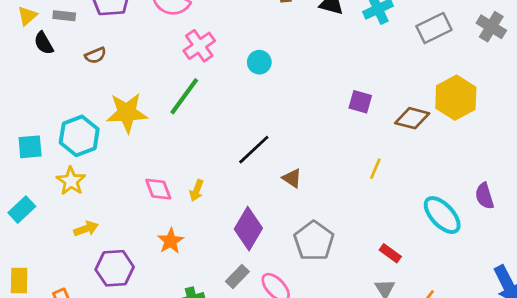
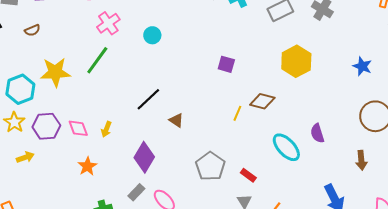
brown diamond: (412, 118) -> (262, 101), moved
gray pentagon: (314, 241) -> (210, 166), moved
purple hexagon: (115, 268) -> (46, 126), moved

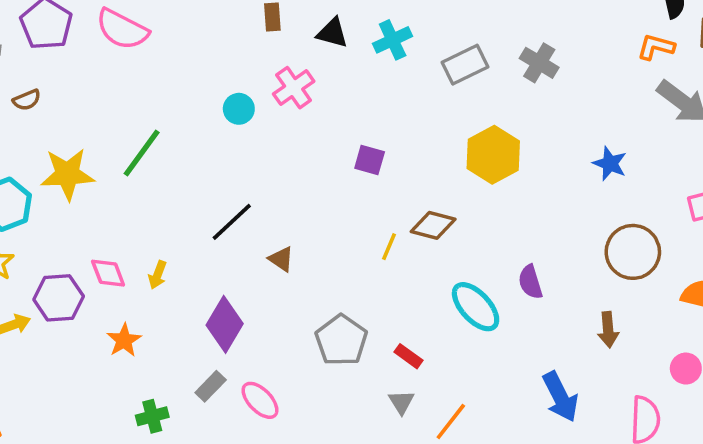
pink cross: (108, 23) -> (294, 88), moved
purple hexagon: (46, 126) -> (59, 298), moved

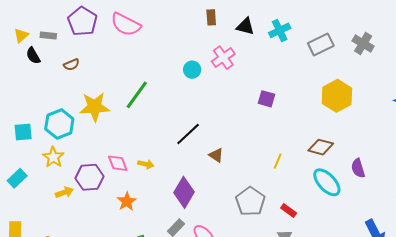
brown diamond: (433, 225) -> (321, 147), moved
yellow line: (389, 247) -> (278, 161), moved
yellow arrow: (158, 275) -> (146, 164), turned -98

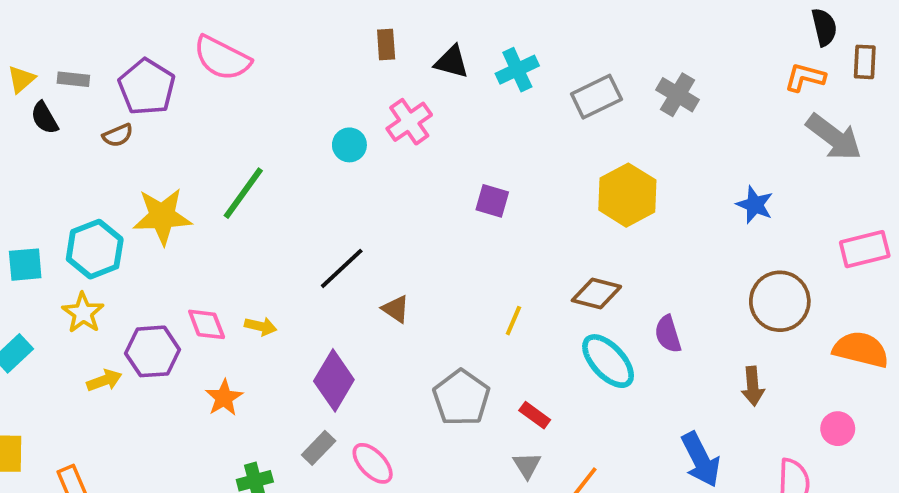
purple pentagon: (82, 21) -> (147, 87), moved

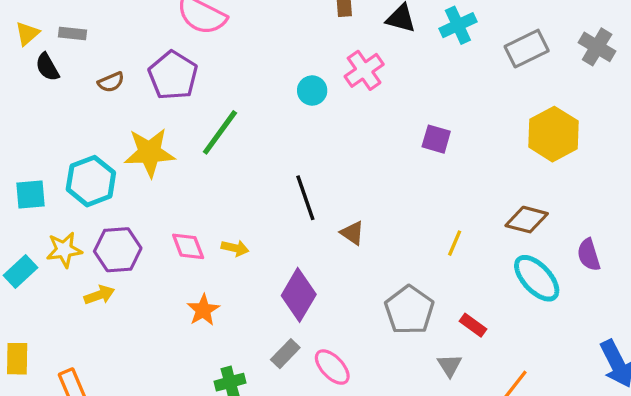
purple pentagon: (147, 87) -> (173, 75), moved
black line: (342, 268) -> (305, 198), turned -66
yellow star: (83, 313) -> (64, 250), moved, turned 30
purple hexagon: (153, 351) -> (118, 250), moved
gray triangle: (527, 465) -> (450, 365), moved

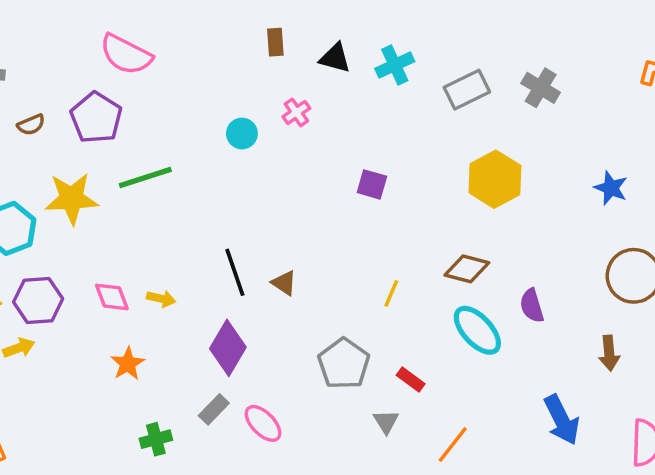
pink cross: (364, 70) -> (296, 112), size x0.7
green line: (220, 132) -> (145, 177), turned 36
black line: (305, 198) -> (235, 272), moved

